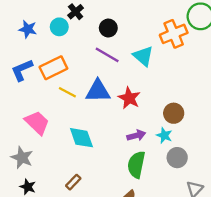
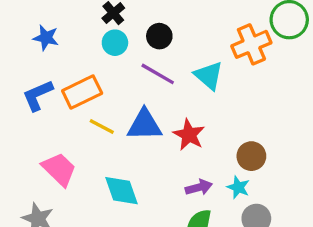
cyan circle: (59, 27) -> (115, 43), moved

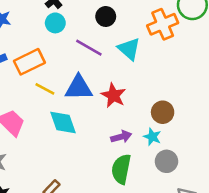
black circle: (159, 36) -> (106, 16), moved
cyan diamond: (122, 191) -> (63, 123), moved

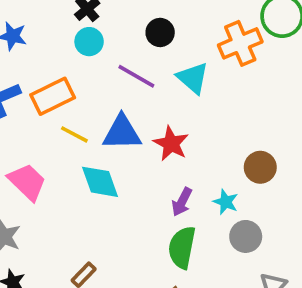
brown circle: (163, 112) -> (260, 167), moved
purple arrow: (121, 137) -> (182, 202), turned 132

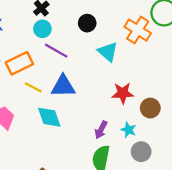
orange cross: (240, 43) -> (138, 30), turned -35
purple line: (136, 76) -> (56, 51), moved
red star: (171, 144) -> (123, 93), moved, turned -30

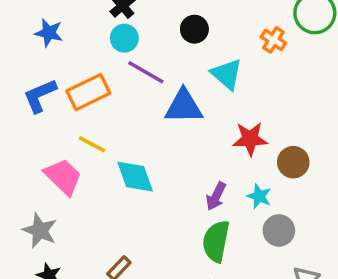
orange cross: (138, 30) -> (273, 40), size x0.6
blue triangle: (63, 86) -> (184, 106), moved
yellow line: (33, 87) -> (92, 144), moved

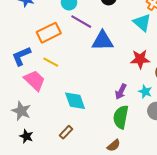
cyan triangle: (227, 74) -> (142, 23), moved
blue L-shape: (40, 96) -> (21, 56), moved
cyan diamond: (135, 177) -> (75, 101), moved

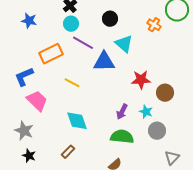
cyan triangle: (142, 23) -> (124, 44), moved
yellow line: (51, 62) -> (72, 83), moved
green semicircle: (121, 117) -> (122, 137), turned 85

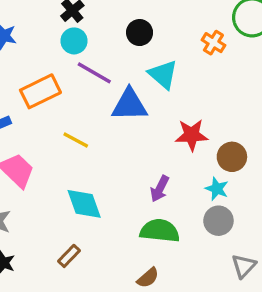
cyan star: (146, 112) -> (217, 189), moved

